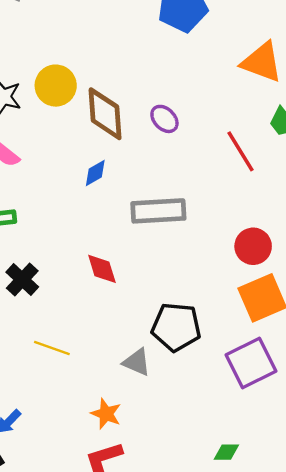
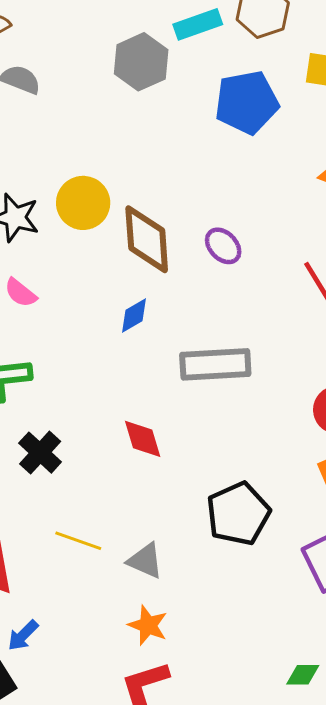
black pentagon: (176, 327) -> (238, 514), turned -30
gray triangle: (137, 362) -> (145, 561), moved

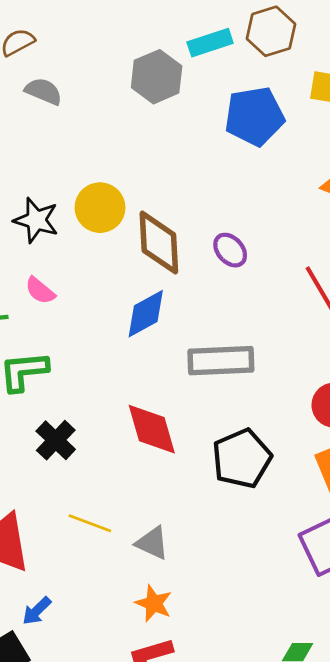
blue diamond: (134, 316) -> (146, 314), size x1.5
red diamond: (143, 439) -> (152, 429), size x1.4
black pentagon: (238, 514) -> (242, 458), moved

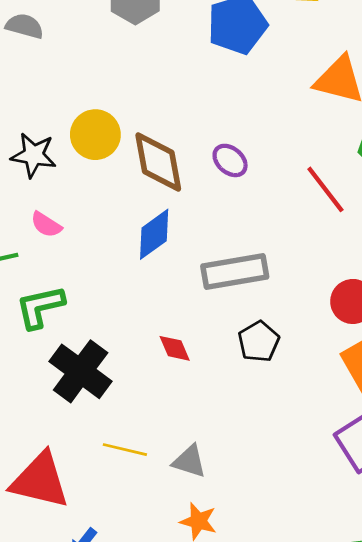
red diamond: (152, 429) -> (175, 348), size x0.6
black cross: (56, 440) -> (81, 371), size x1.5
black pentagon: (242, 458) -> (259, 342), moved, size x0.7

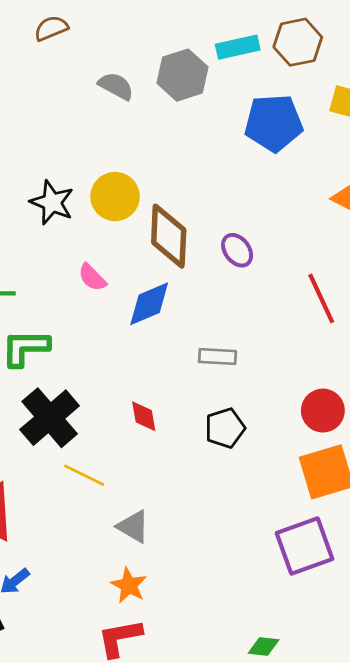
gray semicircle: (25, 26) -> (116, 86), moved
pink semicircle: (46, 225) -> (92, 277), moved
gray rectangle: (235, 272) -> (217, 356), size x0.6
yellow line: (125, 450) -> (84, 475), moved

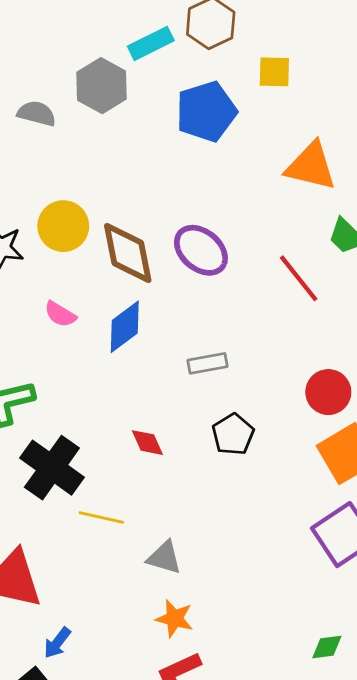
purple ellipse: (237, 250) -> (201, 250), size x1.5

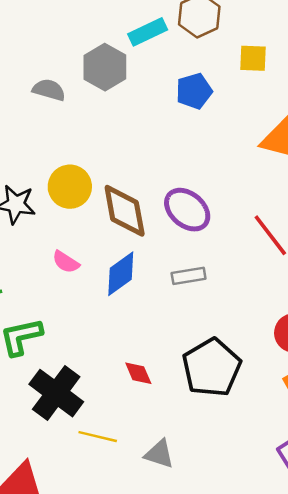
blue pentagon: (206, 112) -> (194, 91), size x0.7
gray rectangle: (207, 363) -> (189, 276), moved
black pentagon: (233, 434) -> (212, 368), size x1.6
gray triangle: (164, 558) -> (159, 454), moved

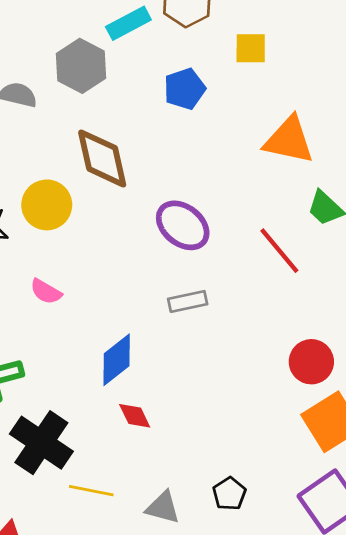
brown diamond: (125, 211) -> (102, 158), moved
blue diamond: (121, 274) -> (117, 360), moved
black pentagon: (212, 368) -> (229, 494), moved, size x0.5

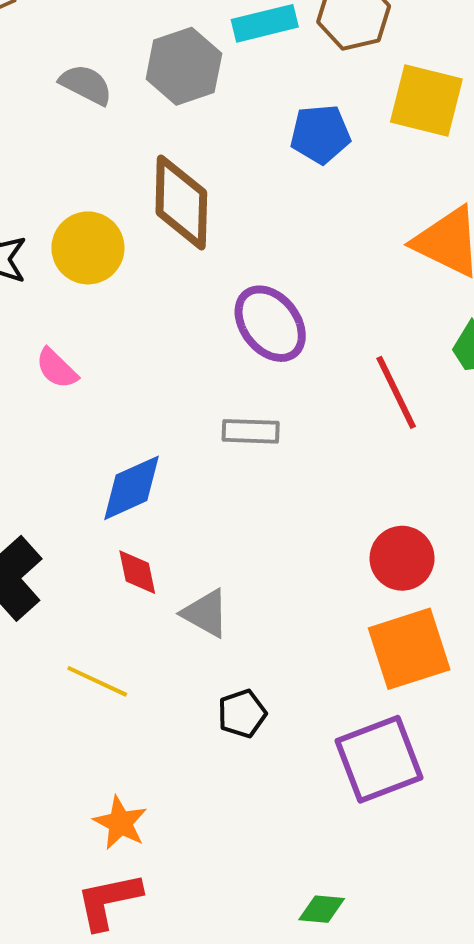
yellow square: (251, 48) -> (426, 100), size x1.5
yellow line: (91, 491) -> (97, 681), moved
gray triangle: (163, 507) -> (206, 613), moved

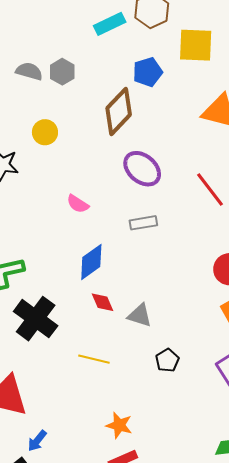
gray hexagon: (184, 66) -> (62, 72), moved, size x0.7
brown diamond: (181, 202) -> (119, 111), moved, turned 54
yellow circle: (88, 248) -> (45, 132), moved, size x0.7
pink semicircle: (57, 368) -> (78, 204), moved

